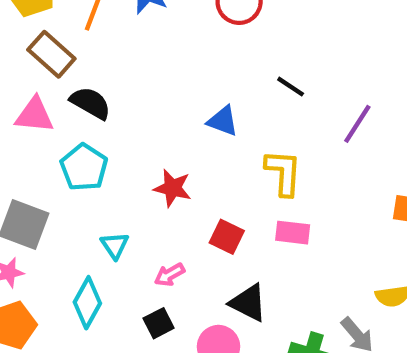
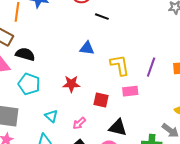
black line: (291, 87) -> (102, 17), moved
purple line: (357, 124) -> (151, 67), moved

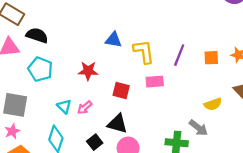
blue triangle: (87, 48) -> (113, 40), moved
pink arrow: (79, 123) -> (85, 107), moved
black triangle: (118, 128) -> (117, 124), moved

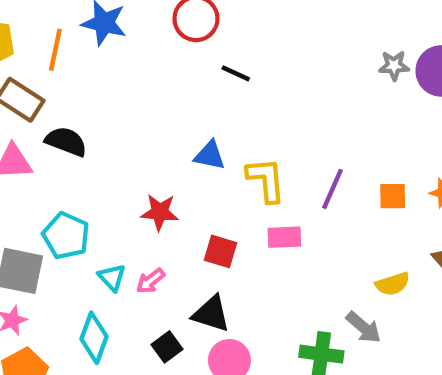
cyan pentagon: (40, 69) -> (66, 236), moved

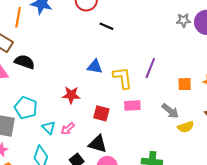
purple line: (333, 189) -> (150, 68), moved
gray arrow: (364, 327) -> (170, 111), moved

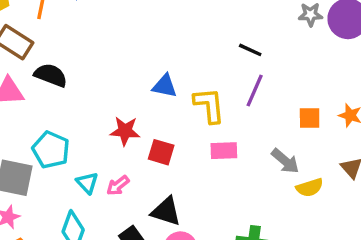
black line: (106, 26) -> (250, 50), moved
red square: (101, 113) -> (161, 152), moved

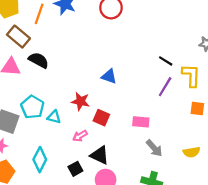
yellow L-shape: (209, 105) -> (191, 75), moved
gray arrow: (285, 161) -> (154, 148), moved
cyan triangle: (87, 183) -> (54, 117), moved, turned -40
pink arrow: (118, 185) -> (80, 136), moved

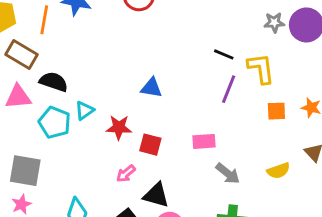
cyan pentagon: (32, 107) -> (55, 122), moved
cyan triangle: (54, 117) -> (84, 111), moved, turned -40

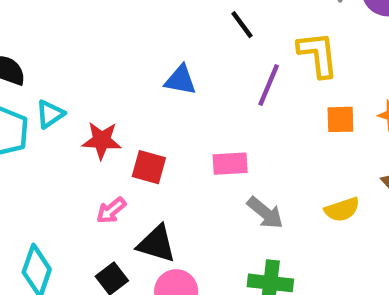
black line: (224, 54) -> (242, 25), moved, turned 30
blue triangle: (151, 88) -> (180, 80), moved

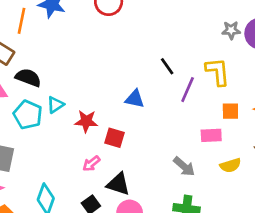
black line: (242, 25) -> (167, 66), moved
blue triangle: (180, 80) -> (135, 99), moved
pink rectangle: (230, 164) -> (211, 135), moved

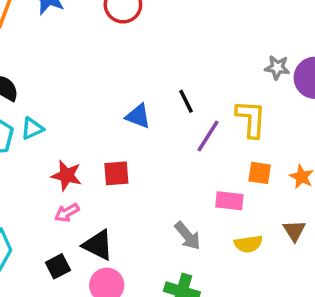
blue triangle: (135, 99) -> (138, 116), moved
red star: (86, 121) -> (67, 175), moved
red square: (114, 138) -> (116, 173), moved, turned -30

